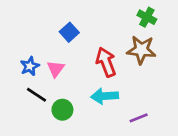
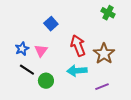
brown star: (141, 50) -> (104, 54), moved, turned 30

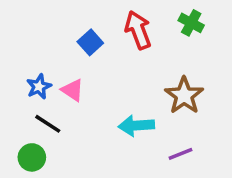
red arrow: (78, 46) -> (138, 30), moved
pink triangle: (41, 51) -> (73, 90), turned -32
green circle: (46, 81) -> (32, 157), moved

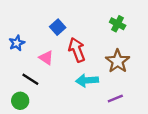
green cross: (191, 23) -> (118, 24), moved
red arrow: (138, 30) -> (77, 50), moved
blue star: (39, 87) -> (17, 43), moved

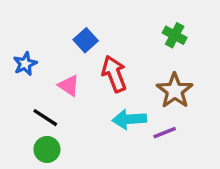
purple line: (115, 99) -> (165, 133), moved
green circle: (20, 101) -> (47, 149), moved

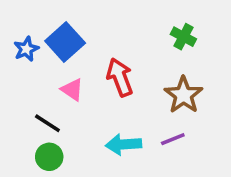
blue square: (86, 40) -> (65, 42), moved, size x1.5
blue star: (25, 64) -> (26, 49), moved
cyan arrow: (129, 119) -> (123, 144), moved

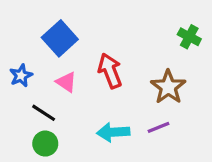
green cross: (183, 37) -> (189, 37), moved
blue star: (26, 49) -> (21, 76), moved

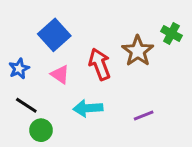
brown star: (168, 87) -> (138, 51), moved
black line: (44, 113) -> (26, 105), moved
cyan arrow: (113, 132) -> (88, 108), moved

